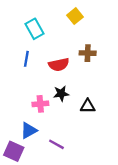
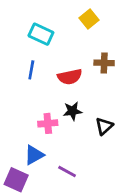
cyan rectangle: (35, 29) -> (41, 34), turned -36
black triangle: (88, 106) -> (104, 126), turned -42

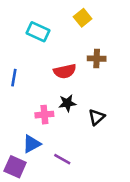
blue line: (31, 70) -> (14, 78), moved

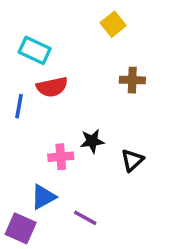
cyan rectangle: (38, 32) -> (35, 50), moved
red semicircle: (65, 71) -> (52, 87), moved

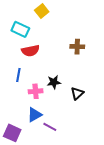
yellow square: (113, 24) -> (42, 11), moved
blue line: (19, 106) -> (18, 75), moved
blue triangle: (43, 197) -> (35, 115), moved

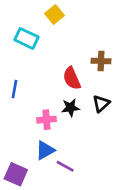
red semicircle: (30, 51) -> (72, 78), moved, turned 78
blue line: (18, 75) -> (14, 89), moved
black triangle: (77, 93) -> (101, 104), moved

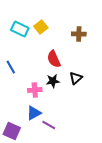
yellow square: (54, 14) -> (41, 27), moved
brown cross: (101, 61) -> (79, 34), moved
blue line: (14, 89) -> (11, 67), turned -40

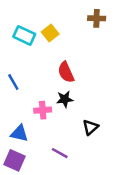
brown cross: (79, 34) -> (97, 18), moved
black triangle: (76, 78) -> (90, 127), moved
blue triangle: (34, 113) -> (19, 133), moved, turned 42

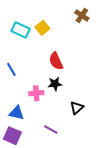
brown cross: (97, 18) -> (82, 15), turned 32

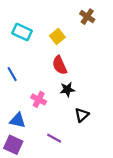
yellow square: (42, 28) -> (57, 36), moved
black star: (55, 84) -> (67, 89), moved
pink cross: (36, 93) -> (39, 99), turned 32

